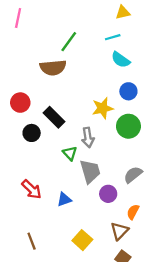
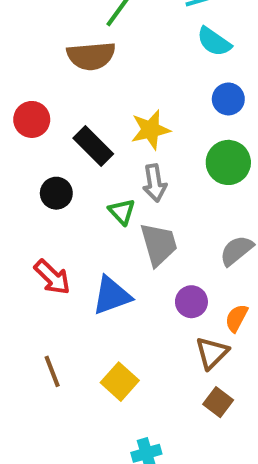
yellow star: (103, 108) -> (151, 130), moved
black circle: (32, 133) -> (56, 193), moved
purple circle: (108, 194) -> (191, 302), moved
blue triangle: (64, 199) -> (112, 296), size x1.5
yellow square: (82, 240) -> (120, 382), moved

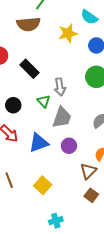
yellow star: (151, 130) -> (68, 33), moved
black circle: (56, 193) -> (13, 105), moved
gray trapezoid: (159, 244) -> (62, 117), turned 35
purple circle: (191, 302) -> (69, 146), moved

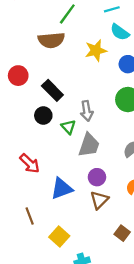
black circle: (13, 105) -> (43, 115), moved
blue triangle: (39, 143) -> (62, 189), moved
brown triangle: (88, 171) -> (99, 200), moved
yellow square: (43, 185) -> (59, 236), moved

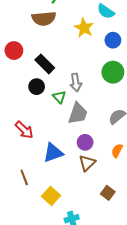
yellow star: (96, 50) -> (84, 28), turned -30

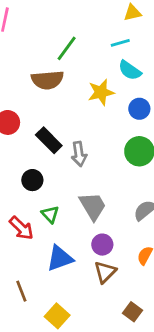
yellow star: (84, 28) -> (101, 92), turned 30
gray arrow: (76, 82) -> (79, 154), moved
black circle: (37, 87) -> (32, 180), moved
green triangle: (59, 97) -> (50, 214), moved
gray trapezoid: (78, 113) -> (93, 206), turned -50

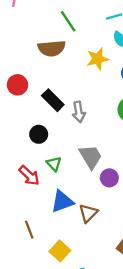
green line: (67, 48) -> (68, 21), turned -70
purple circle: (102, 245) -> (109, 178), moved
brown triangle: (105, 272) -> (88, 213), moved

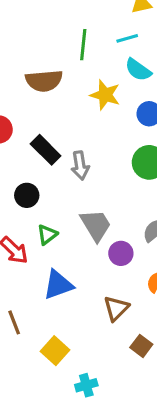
green line: (68, 21) -> (83, 45), moved, turned 40
yellow star: (98, 59) -> (105, 95), turned 30
green triangle: (54, 164) -> (47, 235), turned 35
brown triangle: (88, 213) -> (116, 308), moved

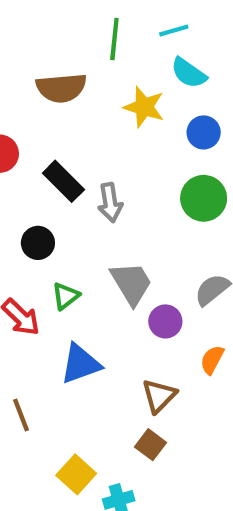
brown square: (141, 346) -> (151, 445), moved
yellow square: (55, 351) -> (76, 474), moved

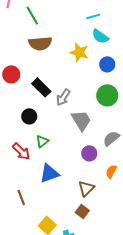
green line: (114, 39) -> (32, 15), moved, turned -36
gray arrow: (110, 203) -> (63, 97), turned 42
gray trapezoid: (131, 283) -> (81, 120), moved

